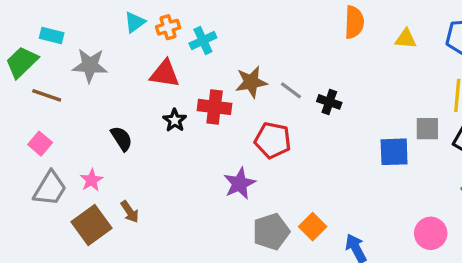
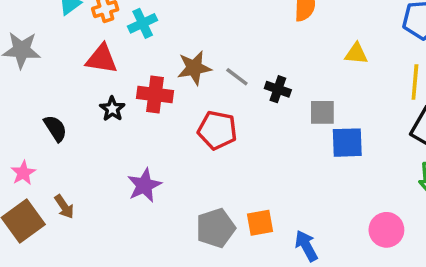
yellow triangle: (406, 39) -> (356, 54), moved
gray square: (427, 129) -> (322, 112), moved
purple star: (239, 183) -> (144, 185), moved
orange square: (313, 227) -> (260, 223), turned 35

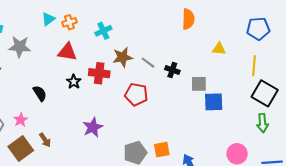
cyan cross: (143, 23) -> (103, 31), moved

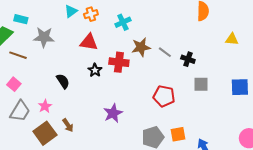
gray square: (199, 84) -> (201, 84), moved
red pentagon: (136, 94) -> (164, 96), moved
blue square: (214, 102) -> (240, 87), moved

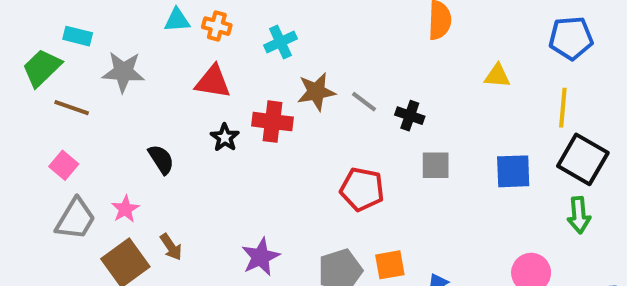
cyan triangle: (71, 11) -> (177, 20), turned 32
orange cross: (91, 14) -> (217, 26), turned 32
purple star: (113, 113) -> (261, 257), moved

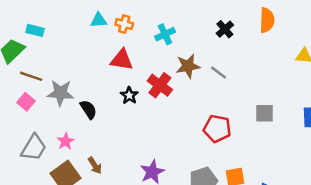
gray star: (123, 72) -> (60, 93), moved
black cross: (410, 116) -> (225, 29), moved, turned 30
red cross: (273, 122) -> (160, 85), turned 30
pink square: (64, 165) -> (26, 102), moved

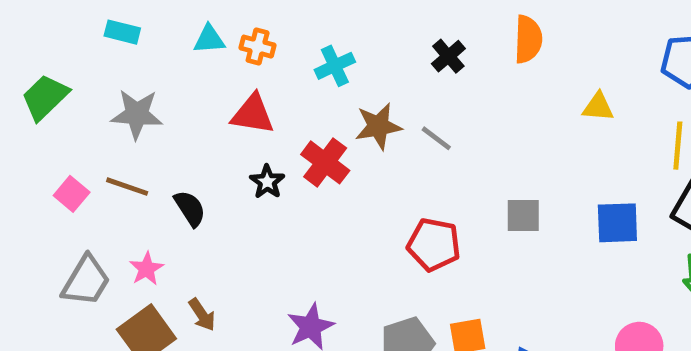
cyan rectangle: (35, 30) -> (122, 32), moved
brown line: (31, 76) -> (127, 187), moved
gray star: (60, 93) -> (137, 114), moved

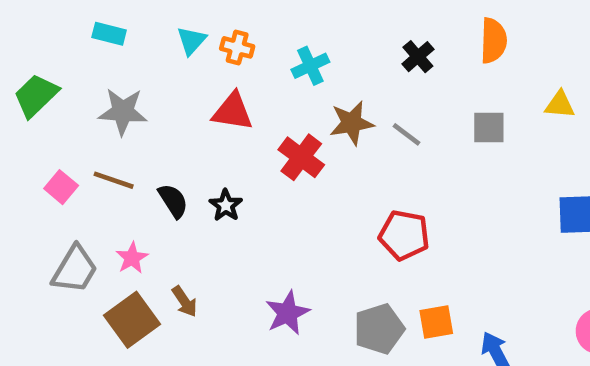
cyan triangle: (209, 39) -> (191, 41), turned -44
black star: (267, 182) -> (226, 205), moved
gray square: (523, 216) -> (489, 128), moved

